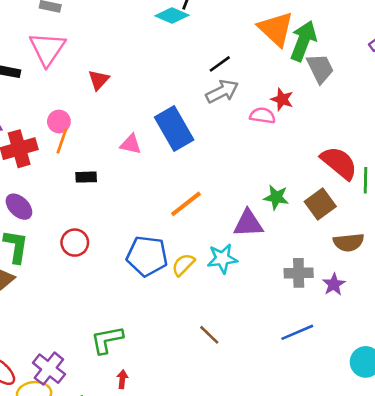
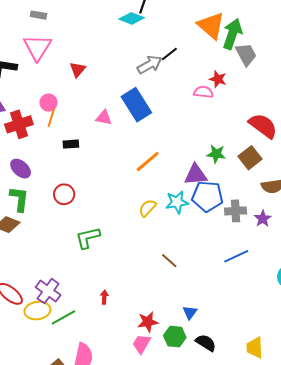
gray arrow: (222, 91) -> (150, 65), moved
blue pentagon: (147, 256) -> (207, 196), moved
green L-shape: (107, 340) -> (88, 238), moved

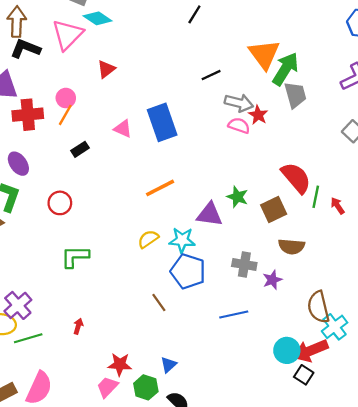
cyan diamond: (132, 18) -> (98, 18), moved
gray arrow: (150, 65) -> (239, 103), moved, turned 30
black rectangle: (71, 144) -> (80, 149), turned -42
blue pentagon: (207, 196) -> (188, 271), moved

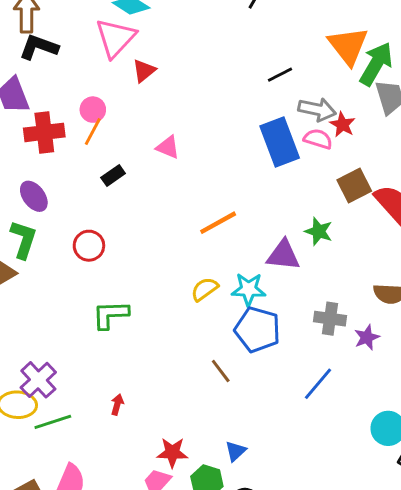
pink triangle: (68, 35) -> (116, 38), moved
blue rectangle: (162, 122) -> (280, 142), moved
brown square: (274, 210) -> (354, 186), moved
blue line: (234, 314) -> (318, 384), turned -36

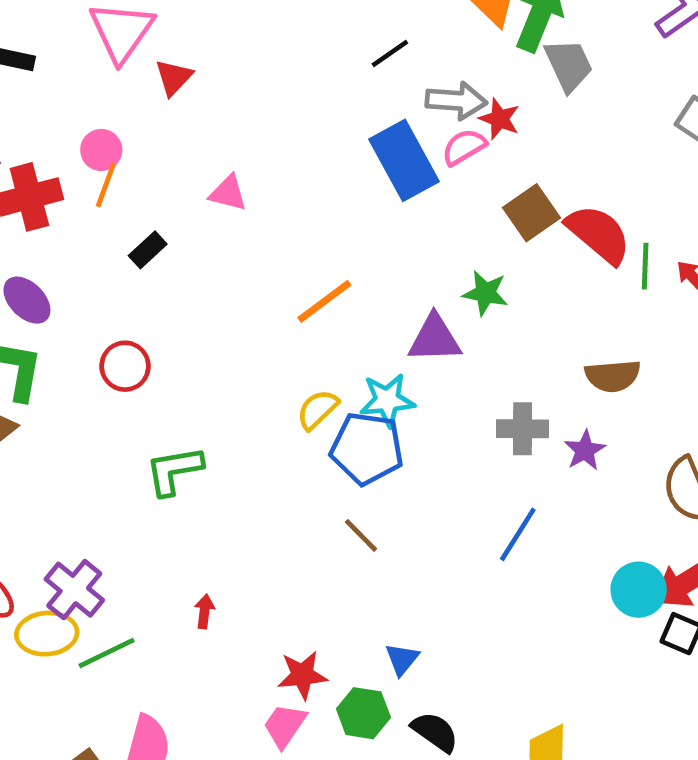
pink semicircle: (318, 139) -> (464, 147), turned -40
blue pentagon: (257, 330) -> (367, 448), moved

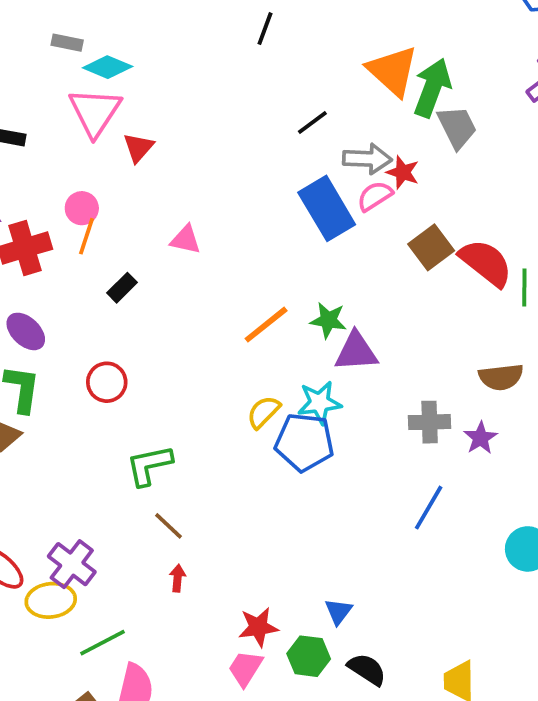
green star: (485, 293) -> (328, 320), moved
brown line: (361, 535) -> (169, 526), moved
green line: (107, 653) -> (102, 643), moved

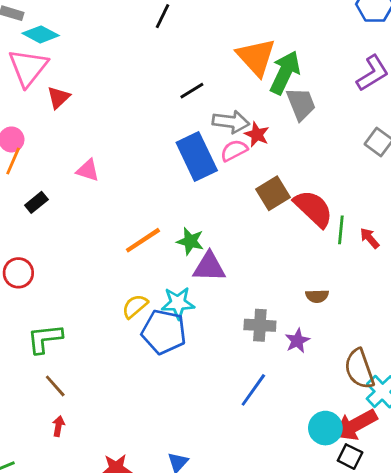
brown semicircle: (501, 377) -> (317, 296), size x0.7

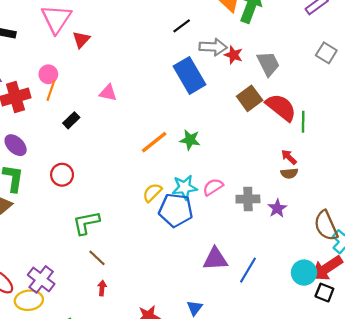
gray trapezoid: (301, 104) -> (268, 64), moved
pink semicircle: (234, 150) -> (213, 187), moved
red arrow: (370, 238) -> (289, 157), moved
purple triangle: (209, 267) -> (215, 259), moved
blue line: (253, 390) -> (248, 270), moved

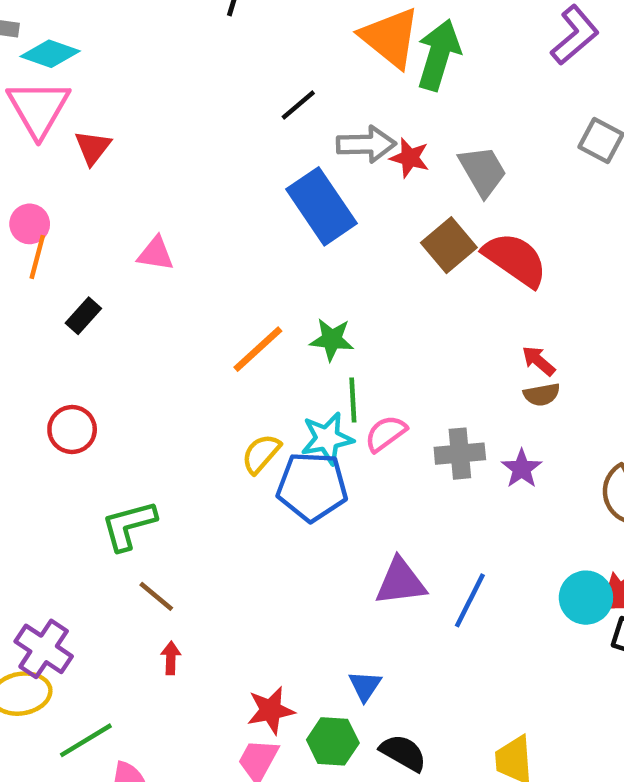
green line: (303, 122) -> (353, 400), moved

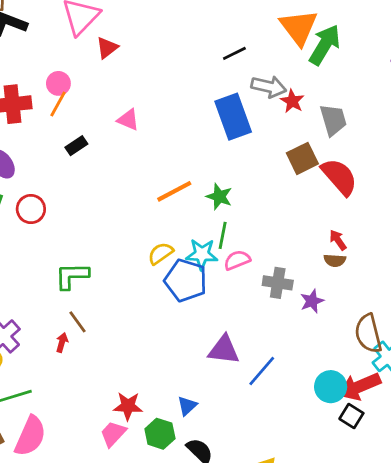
red circle: (72, 429) -> (31, 209), moved
red arrow: (171, 658) -> (62, 343), moved

